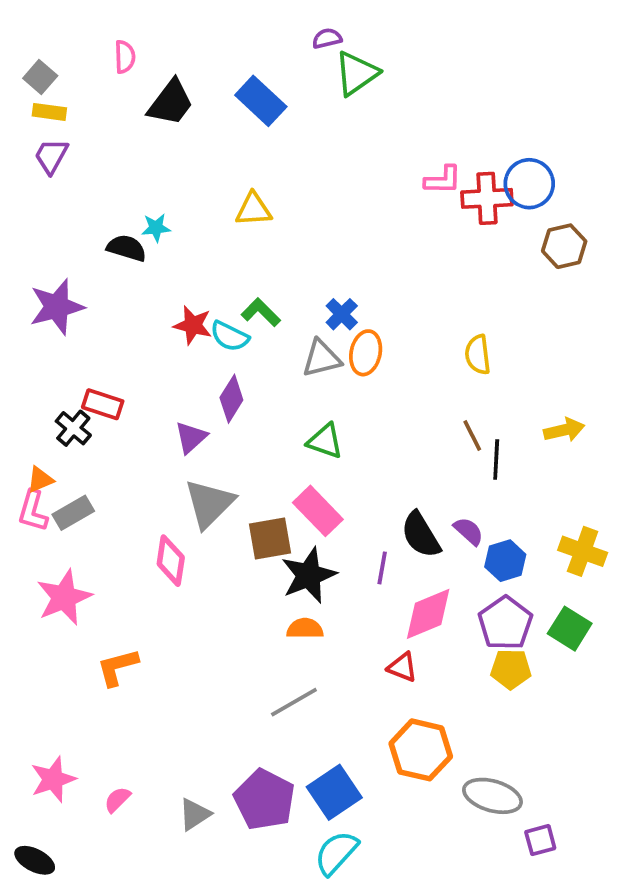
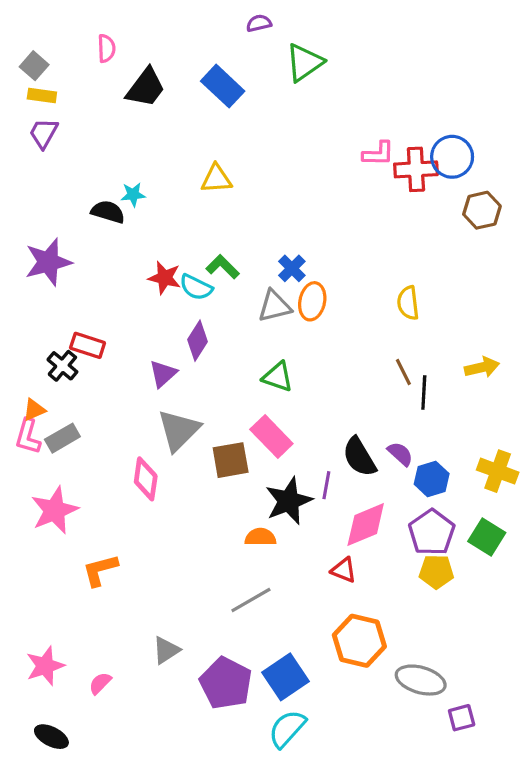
purple semicircle: (327, 38) -> (259, 23), moved
black star: (309, 575) -> (289, 501), moved
gray triangle: (195, 814) -> (166, 650), moved
black ellipse: (35, 860) -> (51, 737), moved

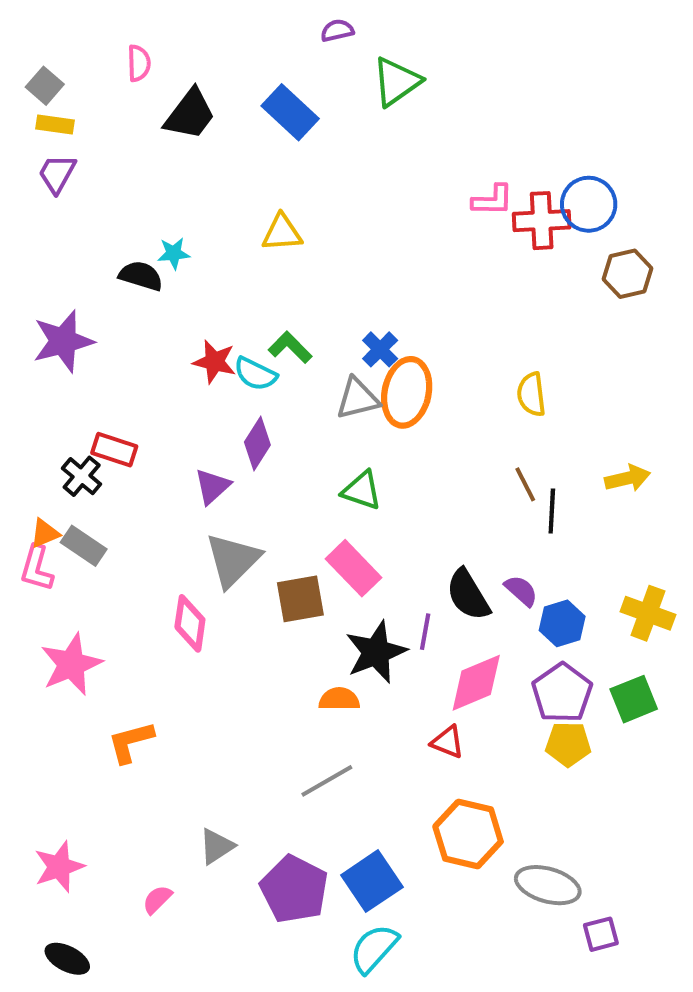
orange ellipse: (312, 301) -> (407, 392), size x1.4
gray rectangle: (62, 438) -> (84, 546), moved, turned 64
green square: (487, 537) -> (634, 699), turned 36
pink semicircle: (100, 683) -> (157, 899), moved

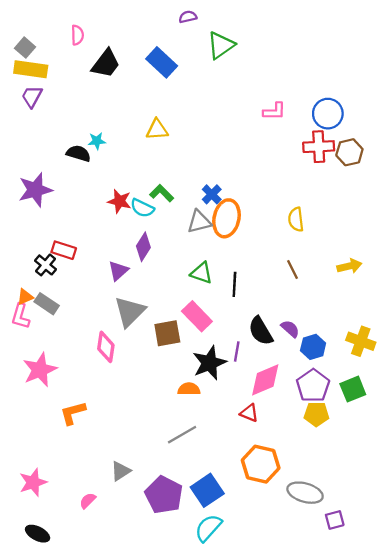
yellow rectangle: (55, 124) -> (31, 69), size x1.6
red cross: (542, 221) -> (319, 147), moved
black line: (552, 511) -> (234, 284), moved

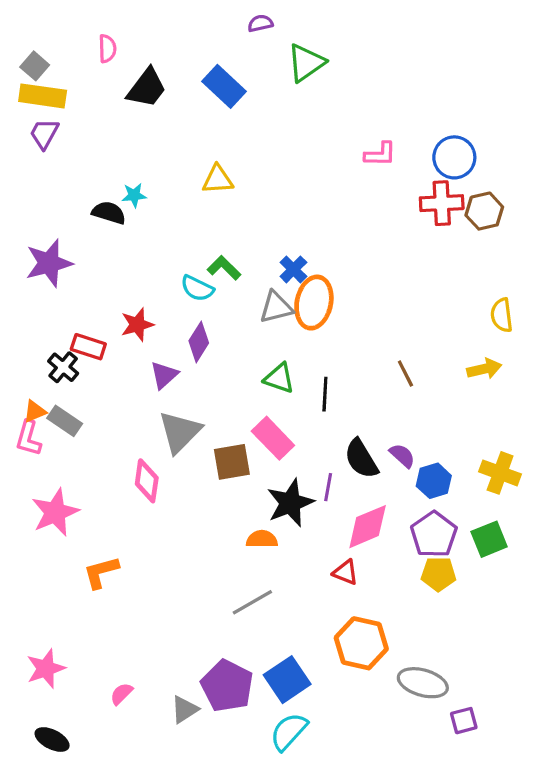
red star: (119, 201) -> (137, 325), moved, turned -30
yellow semicircle: (296, 219) -> (502, 315), moved
gray triangle: (121, 471) -> (185, 710), moved

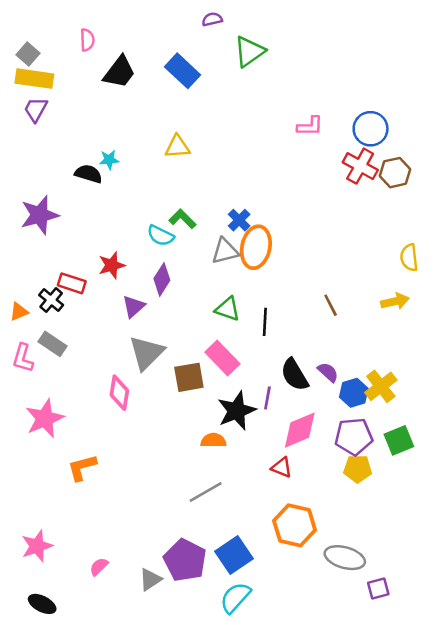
red cross: (442, 203) -> (360, 166), turned 32
orange triangle: (35, 411) -> (19, 312), moved
yellow cross: (500, 473) -> (381, 386), moved, turned 32
purple pentagon: (434, 534) -> (354, 437), turned 30

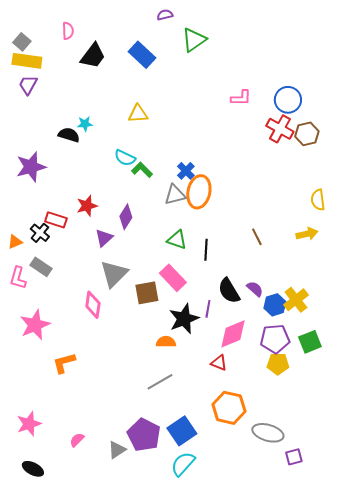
cyan semicircle: (161, 236) -> (125, 158), moved

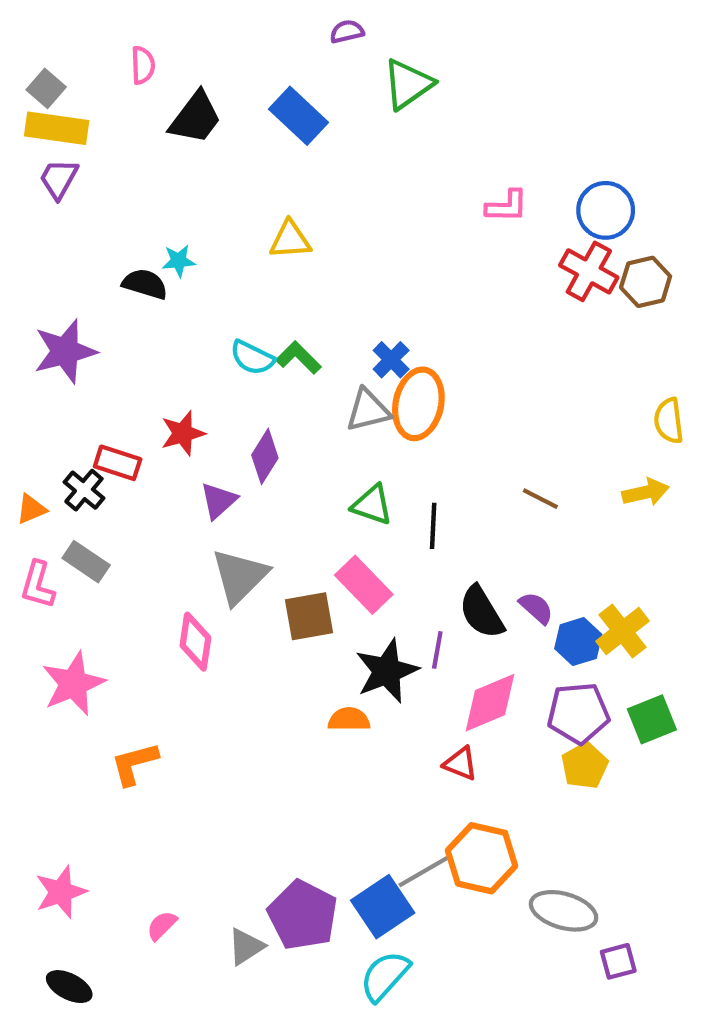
cyan semicircle: (125, 158) -> (252, 358), moved
brown line: (257, 237) -> (540, 499), turned -36
yellow pentagon: (278, 364) -> (585, 766), turned -30
gray line: (160, 382) -> (425, 871), moved

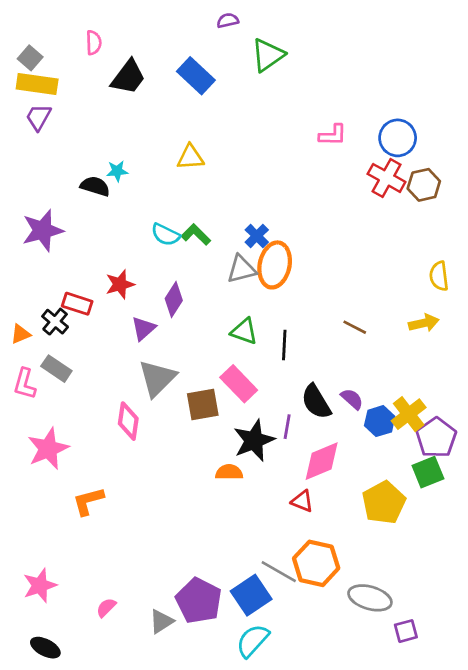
purple pentagon: (578, 713) -> (436, 438), moved, turned -30
yellow pentagon: (585, 766) -> (384, 503), size x1.4
gray line: (425, 871) -> (279, 572), turned 60

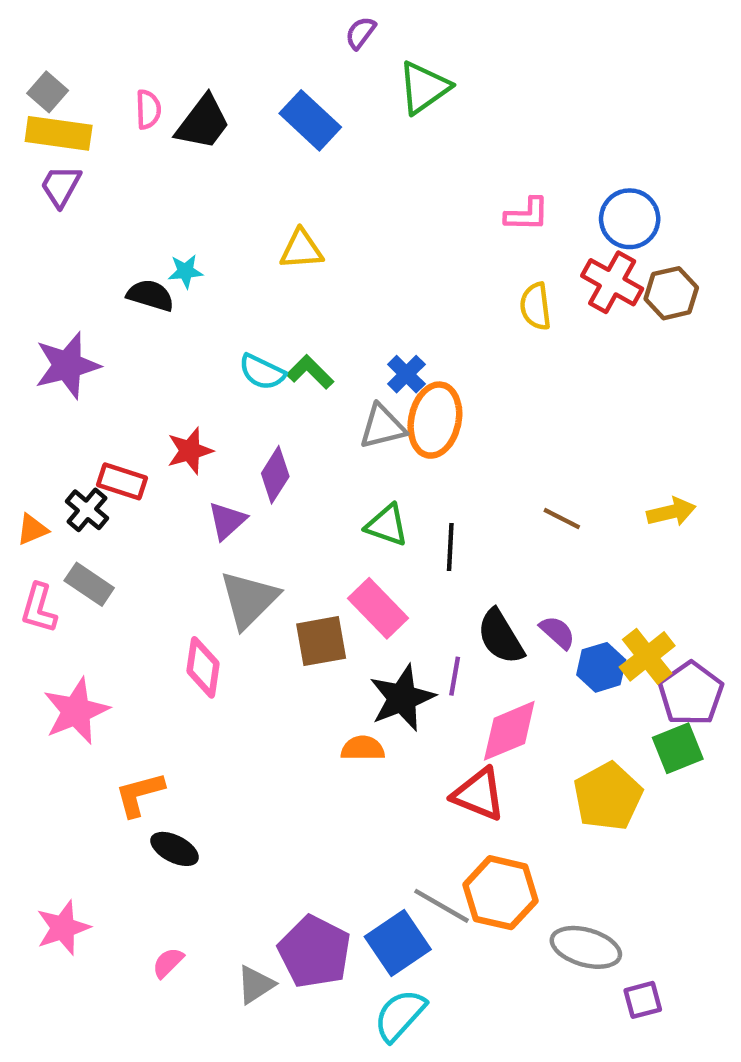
purple semicircle: (228, 20) -> (361, 33), turned -40
pink semicircle: (94, 43) -> (148, 109), moved
yellow semicircle: (439, 276) -> (536, 306), moved
red triangle: (302, 501) -> (479, 794), size x1.5
black ellipse: (45, 648) -> (175, 849), moved

